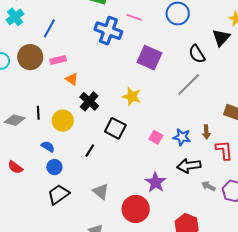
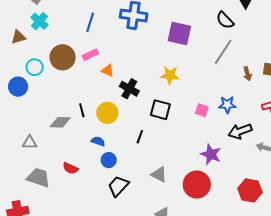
blue line: (49, 28) -> (90, 22), moved
brown arrow: (206, 132) -> (247, 74), moved

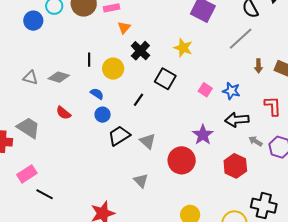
orange triangle: (108, 70) -> (124, 28), turned 32
gray diamond: (60, 122) -> (59, 77), moved
gray trapezoid: (38, 178) -> (28, 128), moved
black trapezoid: (118, 186) -> (119, 136), moved
red hexagon: (250, 190) -> (235, 166), moved

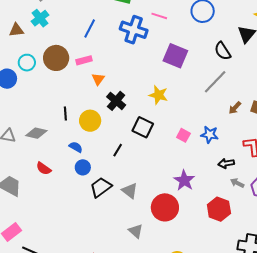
brown arrow: (258, 66) -> (235, 108), turned 48
black arrow: (237, 120) -> (226, 163), moved, size x0.7
gray triangle: (141, 181) -> (136, 231), moved

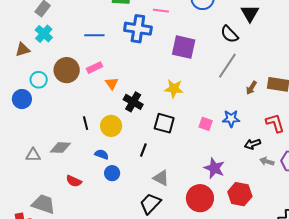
blue line: (90, 29) -> (94, 35), turned 72
black trapezoid: (101, 187) -> (150, 204), moved
gray triangle: (130, 191) -> (161, 178), moved
red hexagon: (219, 209) -> (240, 194), moved

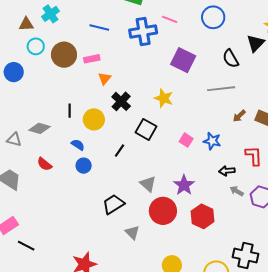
blue cross: (138, 29) -> (143, 31), turned -32
gray line: (227, 66) -> (221, 89), turned 36
cyan circle: (39, 80) -> (36, 46), moved
gray triangle: (33, 155) -> (14, 140), moved
gray triangle: (161, 178) -> (148, 184), moved

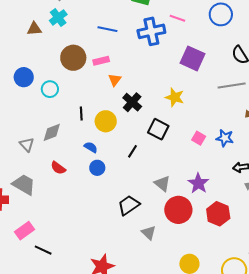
cyan circle: (36, 46) -> (50, 89), moved
gray diamond: (39, 128) -> (52, 132), turned -35
gray triangle: (14, 140) -> (27, 145), turned 35

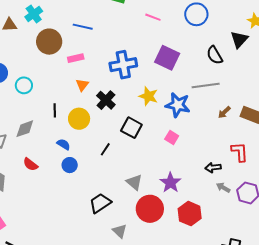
blue cross: (151, 31) -> (123, 65), moved
brown circle: (73, 58) -> (49, 42), moved
orange triangle: (115, 80) -> (82, 85), moved
blue star: (225, 138) -> (178, 105), moved, size x1.4

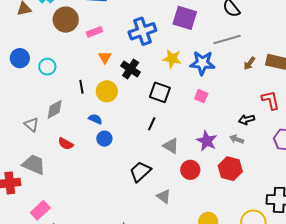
black line: (105, 149) -> (152, 124), moved
gray arrow: (223, 188) -> (237, 139), moved
red circle: (150, 209) -> (190, 170), size x0.7

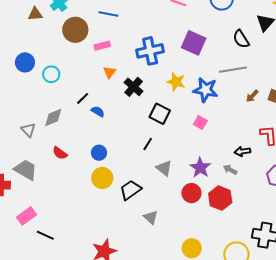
black line: (81, 87) -> (83, 98), turned 48
yellow circle: (107, 91) -> (102, 178), moved
blue semicircle: (95, 119) -> (98, 112), moved
red circle: (190, 170) -> (191, 193), moved

